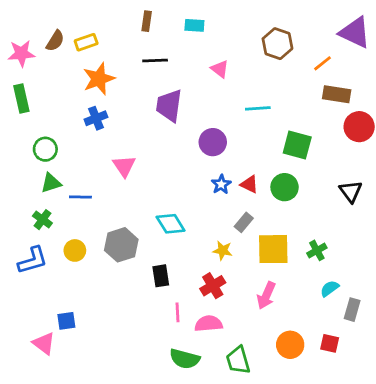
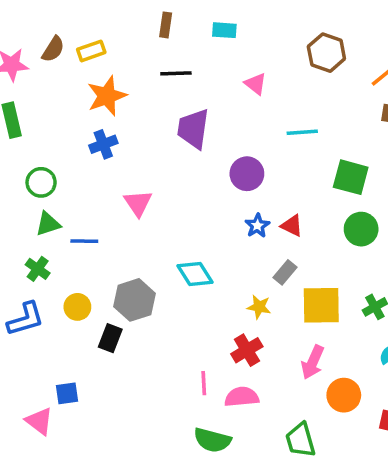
green circle: (285, 187) -> (361, 229), moved
black rectangle: (161, 276) -> (110, 338), moved, turned 30
orange circle: (290, 345) -> (344, 395), moved
green trapezoid: (238, 360) -> (301, 440), moved

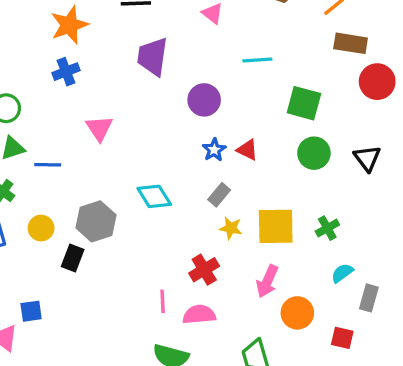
gray rectangle: (285, 272) -> (219, 195), moved
yellow star: (259, 307) -> (231, 228), moved

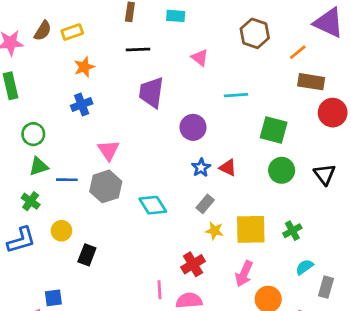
orange star: (69, 25) -> (84, 67), size x0.7
gray hexagon: (96, 221) -> (106, 186), moved

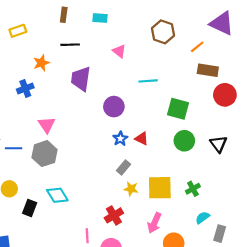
orange star: (84, 67) -> (41, 63), moved
cyan diamond: (153, 205) -> (57, 195), moved

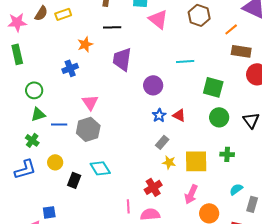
pink triangle: (119, 51) -> (158, 19), moved, size x1.5
green cross: (193, 189) -> (227, 154), moved, turned 32

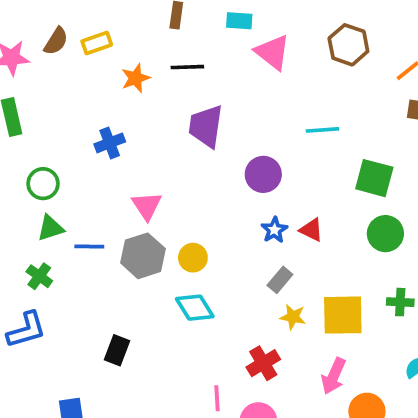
orange star: (85, 44) -> (136, 78), moved
yellow circle: (55, 162) -> (193, 258), moved
cyan diamond: (100, 168) -> (195, 308), moved

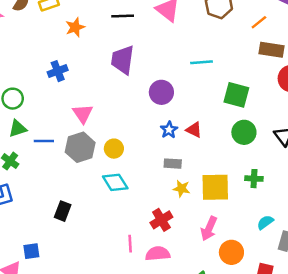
black line: (187, 67) -> (123, 16), moved
gray rectangle: (280, 280) -> (173, 164), turned 54

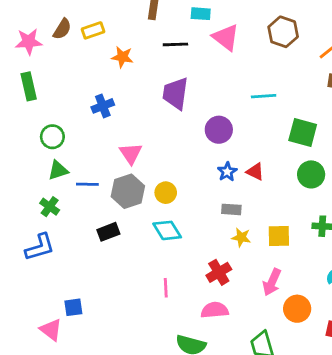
orange star: (75, 27) -> (122, 57), turned 30
yellow square: (215, 187) -> (279, 236), size x0.7
black rectangle: (63, 211) -> (108, 232), moved, turned 48
pink line: (130, 244) -> (166, 288), moved

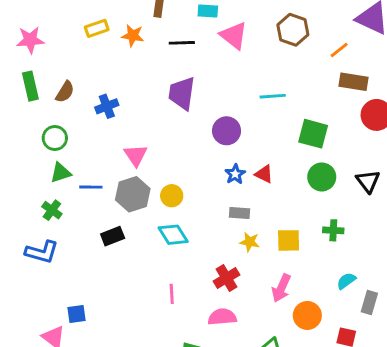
brown semicircle: (62, 29) -> (65, 92), moved
orange star: (122, 57) -> (133, 36), moved
blue L-shape: (40, 247) -> (42, 252), turned 32

